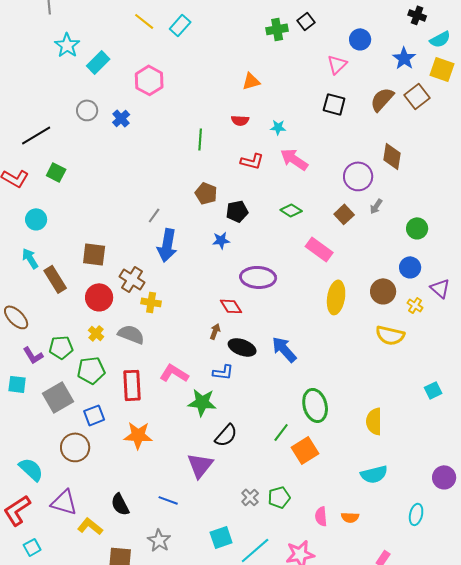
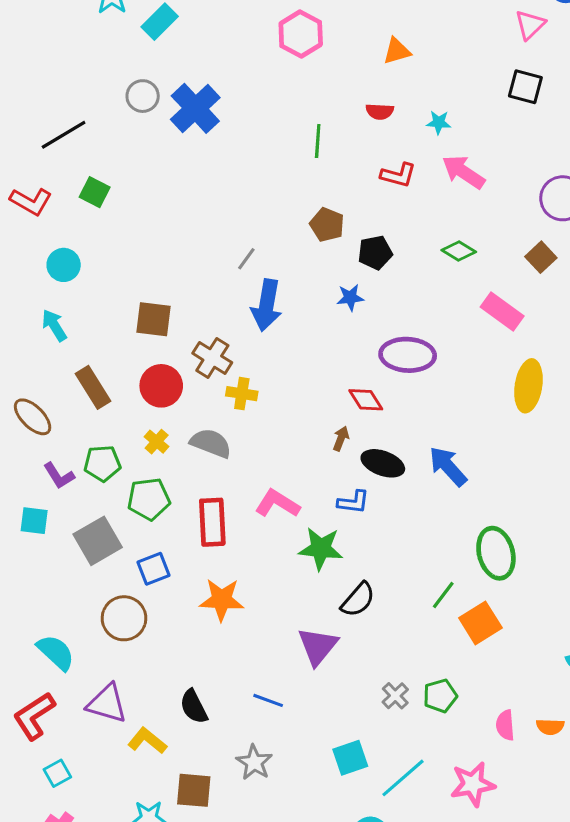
pink hexagon: (149, 80) -> (301, 34), moved
blue cross: (121, 118) -> (195, 108), size x1.8
brown rectangle: (55, 279) -> (93, 387), moved

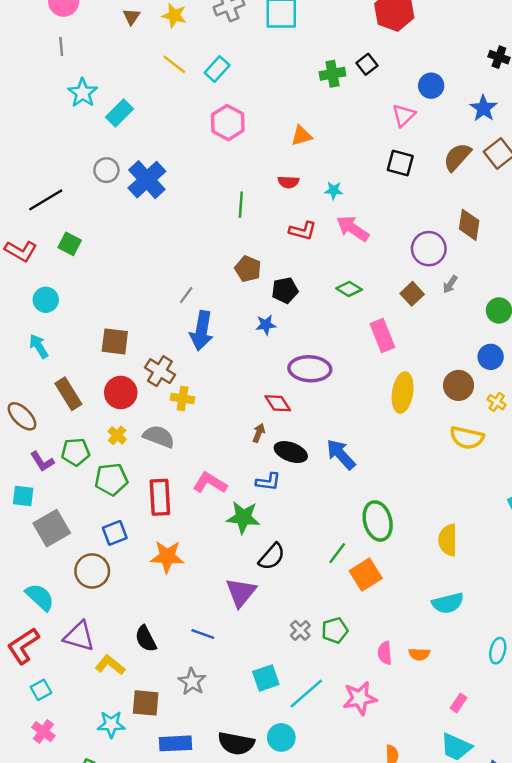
pink rectangle: (502, 311) -> (382, 335), turned 32
gray square: (98, 541) -> (52, 528), moved

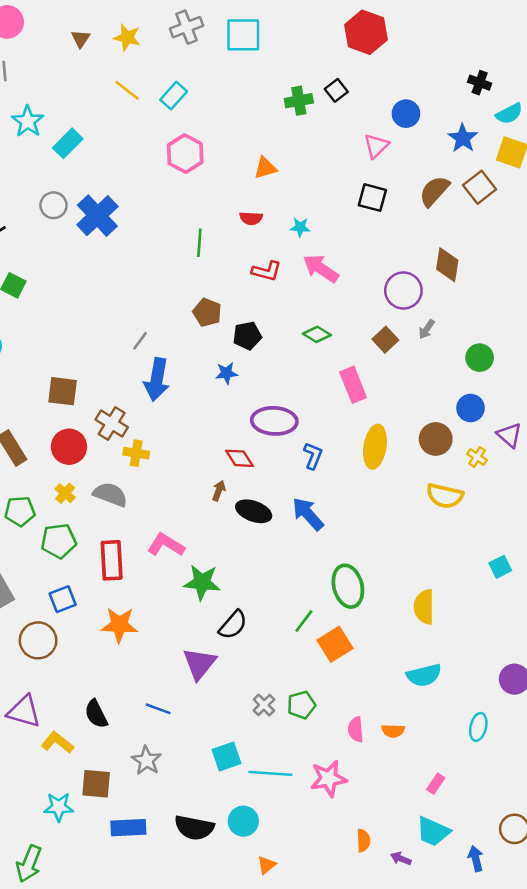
blue L-shape: (268, 482) -> (313, 456), moved, turned -75
cyan line: (306, 693) -> (270, 773), turned 45

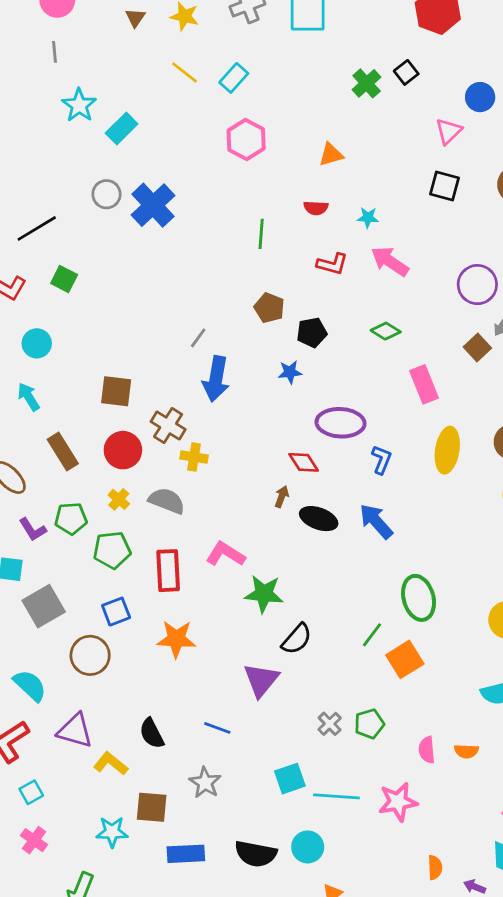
green cross: (299, 101) -> (367, 83), turned -32
brown square: (385, 340) -> (477, 347), moved

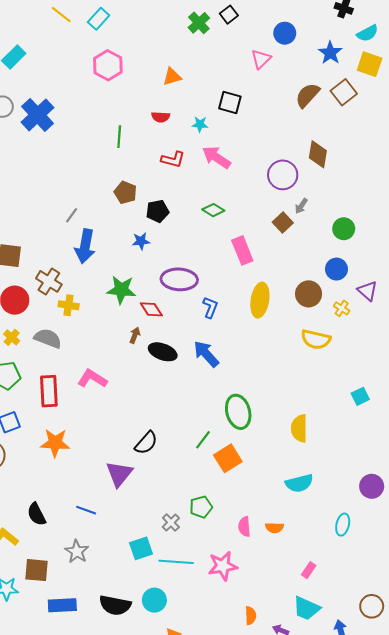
black square: (445, 186) -> (230, 102), moved
green star: (264, 594) -> (121, 290), moved
gray cross: (330, 724) -> (171, 523), moved

